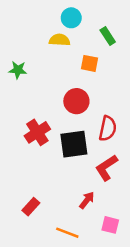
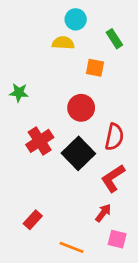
green star: (18, 70) -> (19, 93), moved
black square: (74, 144) -> (78, 153), turned -36
red arrow: (87, 200) -> (103, 213), moved

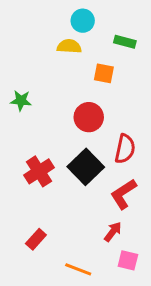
green rectangle: (114, 39) -> (125, 42), turned -42
red cross: (40, 141) -> (39, 171), moved

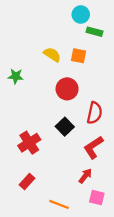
cyan circle: (83, 21) -> (81, 15), moved
yellow semicircle: (69, 46) -> (52, 55), moved, turned 30
black square: (86, 167) -> (65, 127), size x0.7
red cross: (39, 171) -> (29, 143), moved

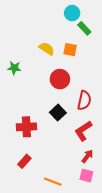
green rectangle: (95, 32) -> (84, 28), turned 32
red cross: (29, 143) -> (26, 127), turned 30
red arrow: (85, 176) -> (87, 156), moved

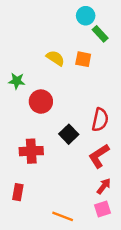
red circle: (60, 79) -> (41, 102), moved
red rectangle: (24, 161) -> (18, 192), moved, turned -32
pink square: (86, 176) -> (103, 209), turned -32

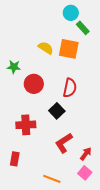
orange square: (83, 59) -> (69, 49), size x1.5
red semicircle: (100, 120) -> (70, 88), moved
red L-shape: (99, 156) -> (64, 143), moved
pink square: (103, 209) -> (85, 173), turned -32

